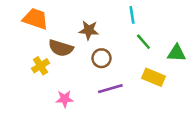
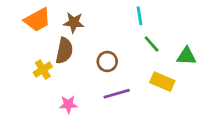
orange trapezoid: (35, 19) -> (37, 20), turned 132
brown star: (89, 30) -> (74, 23), moved
brown semicircle: (61, 48) -> (64, 51), turned -95

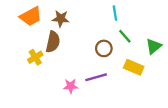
green triangle: (187, 56) -> (154, 46), turned -42
brown circle: (107, 61) -> (104, 48), moved
pink star: (68, 104) -> (71, 86), moved

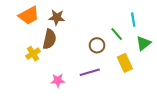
cyan line: (115, 13) -> (133, 20), moved
yellow rectangle: (134, 67) -> (125, 63), turned 42
pink star: (71, 86) -> (58, 80), moved

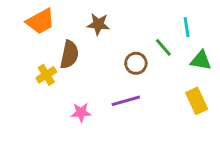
brown star: (57, 17) -> (98, 24), moved
green triangle: (143, 43) -> (201, 60), turned 49
yellow rectangle: (125, 63) -> (197, 101), moved

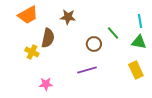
cyan line: (187, 27) -> (140, 21), moved
yellow cross: (46, 75) -> (32, 52), turned -32
pink star: (81, 112) -> (46, 84), moved

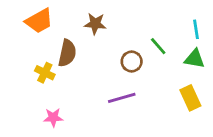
pink star: (46, 84) -> (53, 117), moved

